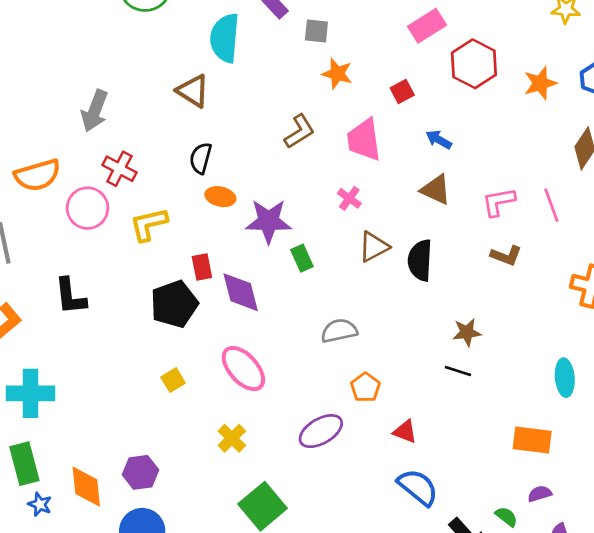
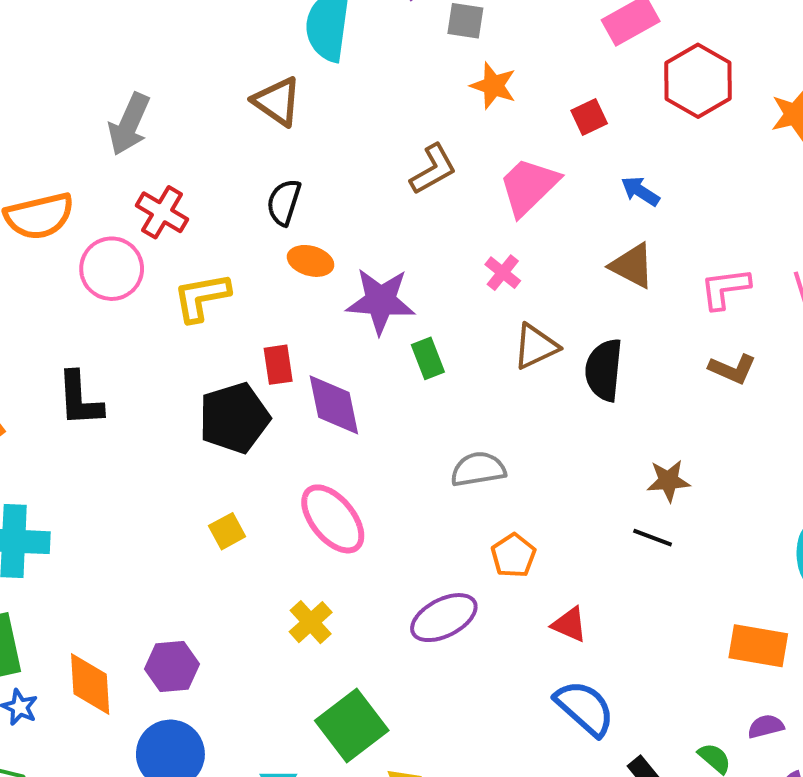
pink trapezoid: (364, 140) -> (529, 186), turned 51

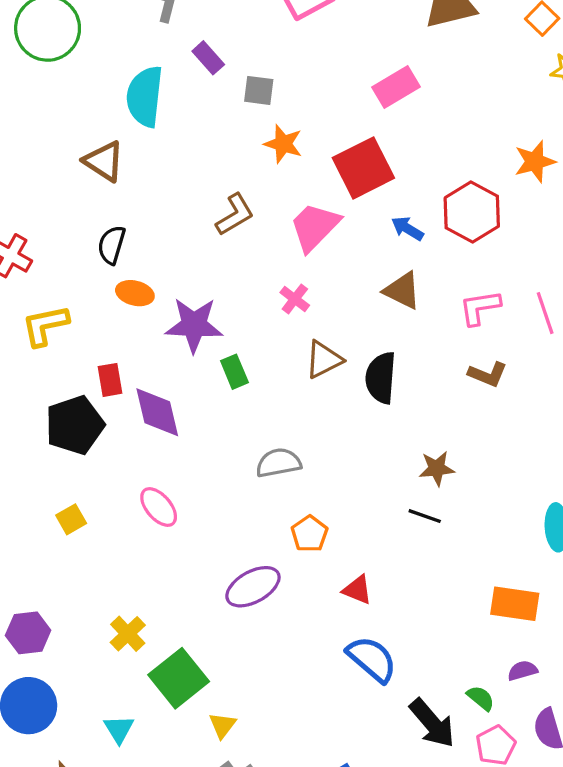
red hexagon: (698, 81) -> (472, 212), moved
red square: (589, 117) -> (363, 168), size x2.0
pink ellipse: (333, 519) -> (159, 507), size x0.7
yellow cross: (311, 622) -> (128, 634), moved

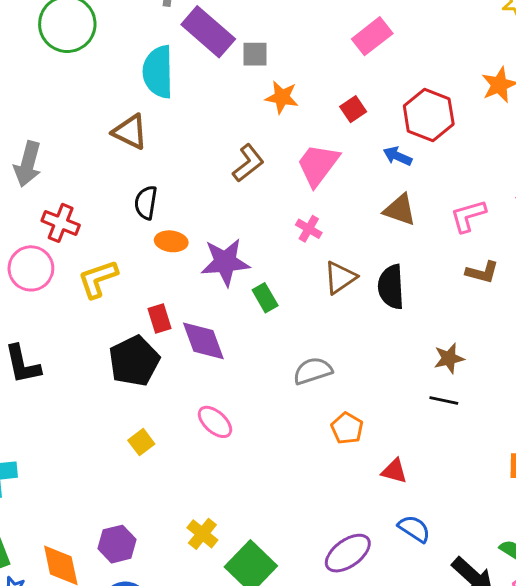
purple rectangle: (208, 58) -> (208, 32), size x1.8
red square: (363, 168) -> (353, 109), size x0.5
red hexagon: (472, 212) -> (429, 115), moved
purple ellipse: (253, 587) -> (348, 553), moved
blue semicircle: (372, 659) -> (414, 529), size x0.7

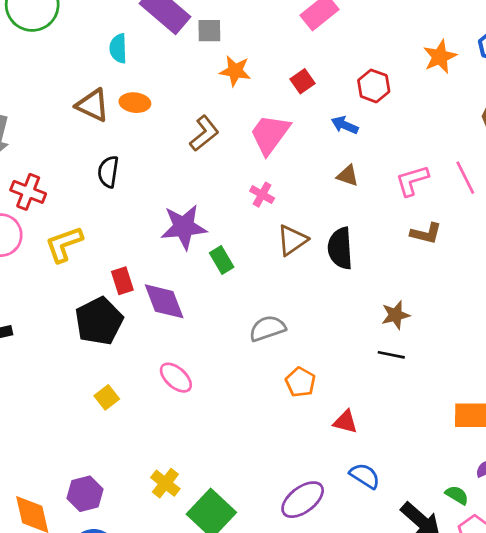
cyan semicircle: (158, 72) -> (118, 48), size x0.6
red hexagon: (429, 115) -> (374, 86), size x0.7
brown triangle: (400, 210) -> (348, 176), size x0.7
orange ellipse: (171, 241) -> (135, 103), moved

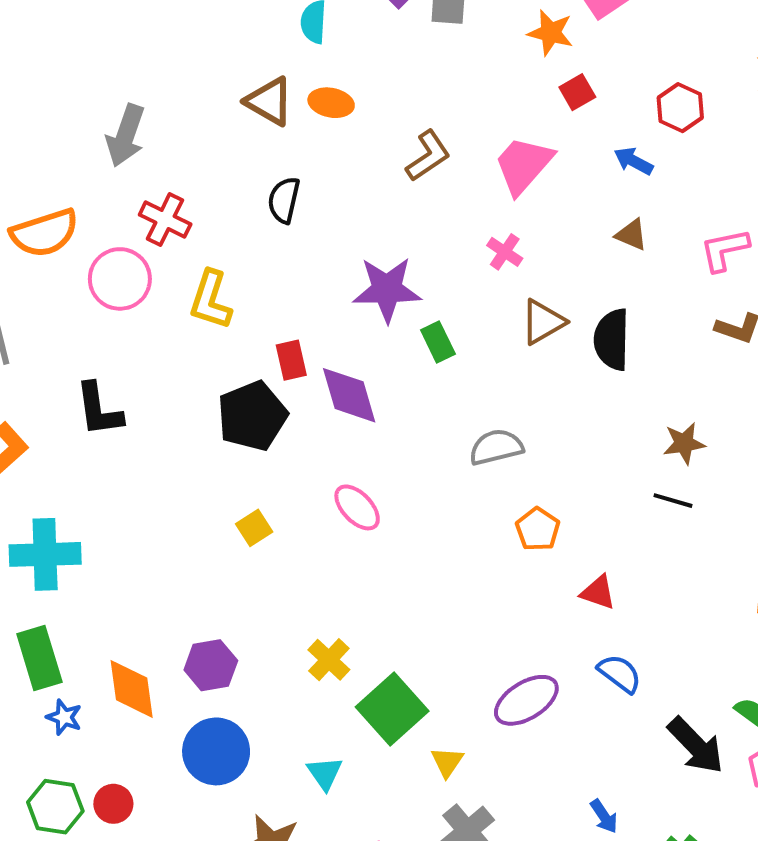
orange star: (235, 71) -> (551, 33), moved
yellow L-shape: (64, 244) -> (211, 300), turned -57

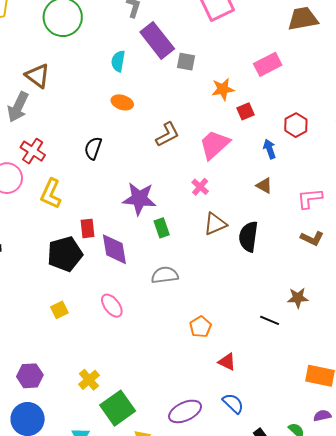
orange star: (551, 33) -> (223, 89), moved, turned -30
brown triangle: (269, 101) -> (37, 76), moved
blue arrow: (633, 161) -> (269, 149), turned 36
brown star: (684, 443) -> (298, 298), moved
gray semicircle: (496, 447) -> (165, 275), moved

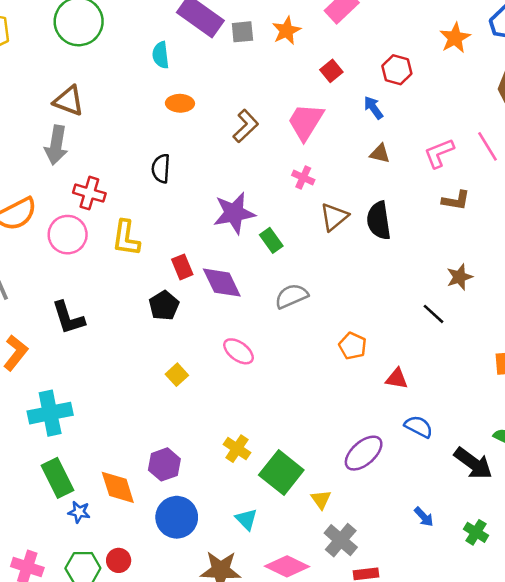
orange star: (223, 89) -> (286, 31), moved
black pentagon: (65, 254) -> (164, 306), size x0.7
black line: (270, 320) -> (433, 314), turned 36

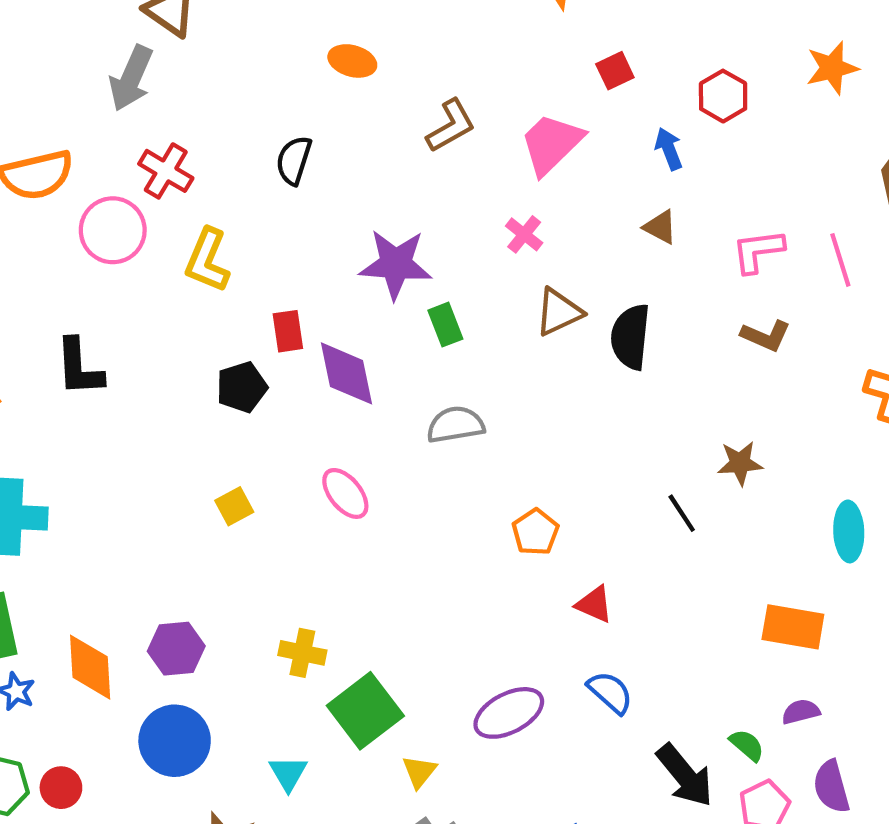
yellow cross: (237, 449) -> (302, 653), turned -36

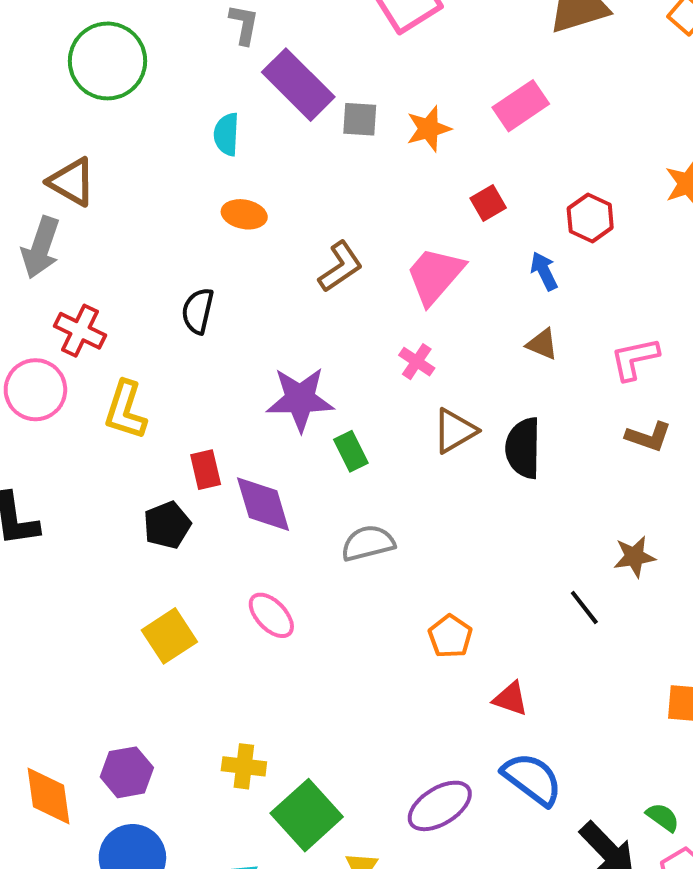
yellow square: (234, 506) -> (169, 636), size x1.5
blue semicircle: (610, 692) -> (532, 779), size x1.4

